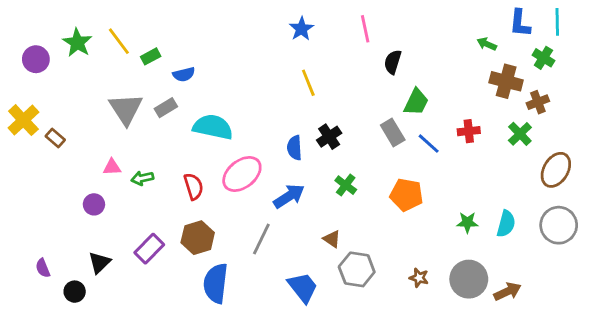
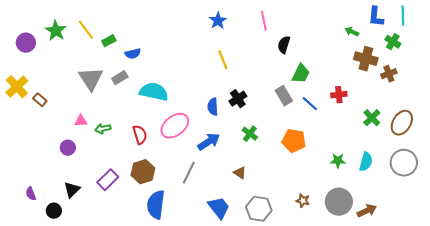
green cross: (520, 134) -> (372, 118), moved
gray hexagon: (357, 269) -> (259, 209), moved

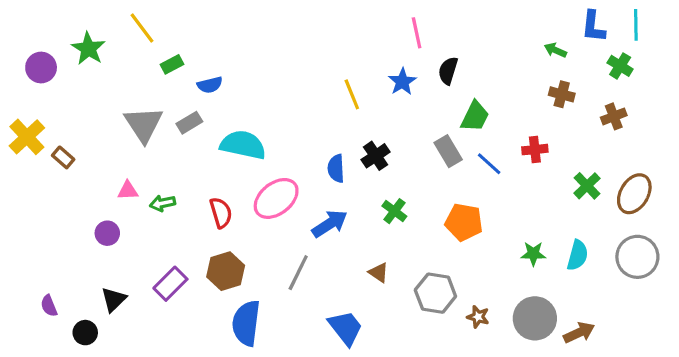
blue star: (218, 21) -> (402, 82), moved
yellow line: (86, 30) -> (142, 28), moved
brown cross: (366, 59) -> (562, 94), moved, size x0.7
gray hexagon: (259, 209) -> (435, 293), moved

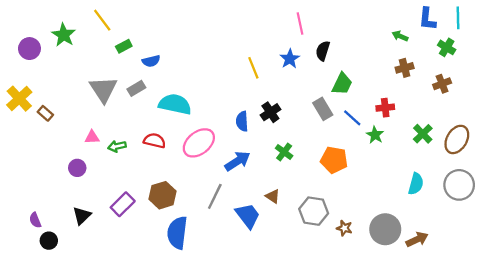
brown cross: (562, 94) -> (405, 68), turned -30
red semicircle: (221, 213) -> (155, 141), moved, turned -60
green star: (533, 254) -> (375, 135), moved, turned 30
blue trapezoid: (346, 328) -> (248, 216), moved
black circle: (85, 333) -> (49, 241), moved

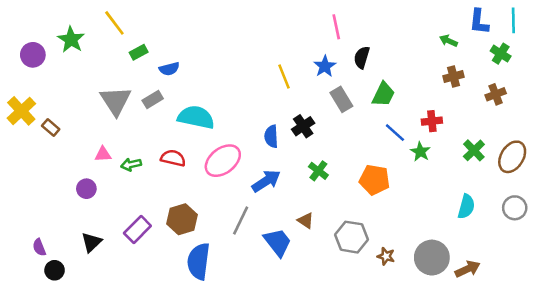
gray rectangle: (323, 109) -> (341, 99), moved
gray circle: (459, 185) -> (515, 208), size x0.7

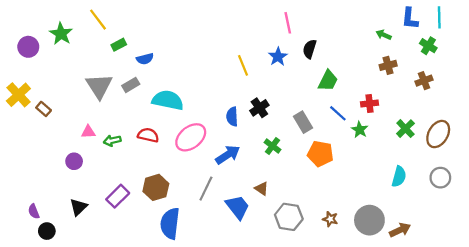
gray rectangle: (341, 99) -> (303, 122), moved
gray hexagon: (352, 237) -> (289, 217), moved

